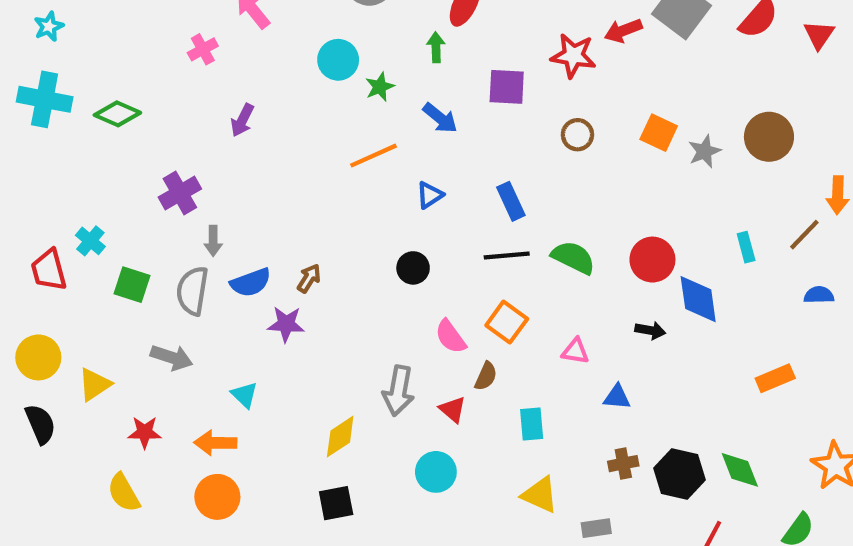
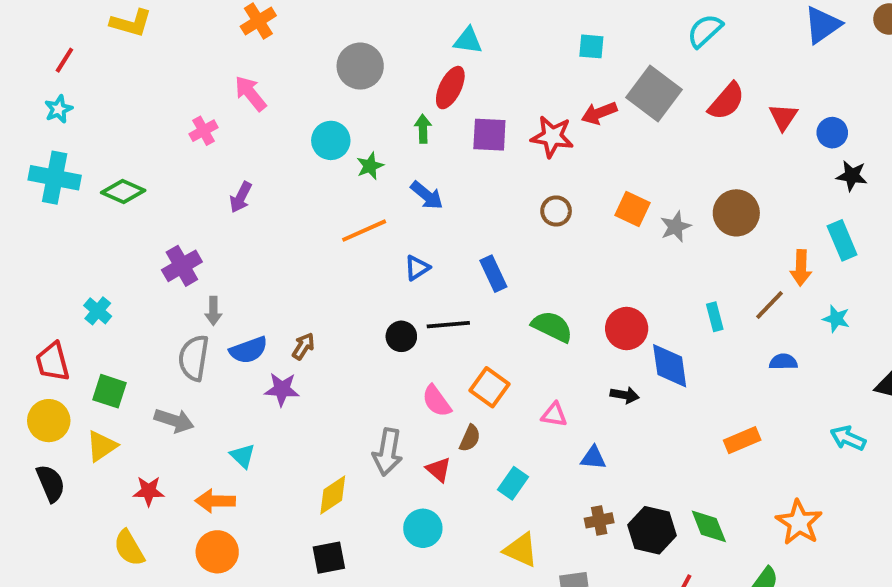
purple square: (507, 87) -> (489, 135), moved
black line: (507, 255) -> (448, 325), moved
red trapezoid: (49, 270) -> (53, 362), moved
green square: (132, 285) -> (109, 391), moved
cyan rectangle: (532, 424) -> (513, 483), turned 40

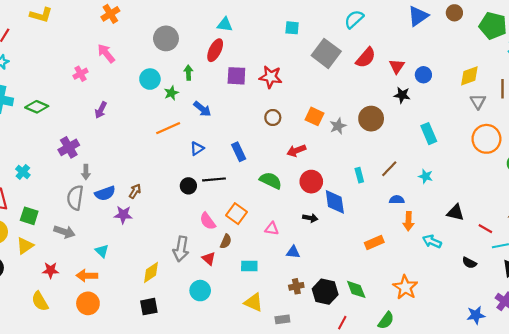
red arrow: (599, 113) -> (296, 151), moved
green arrow: (423, 129) -> (188, 73), moved
black star: (852, 176) -> (402, 95), moved
orange arrow: (801, 268) -> (408, 221), moved
cyan rectangle: (513, 483) -> (249, 266), turned 56

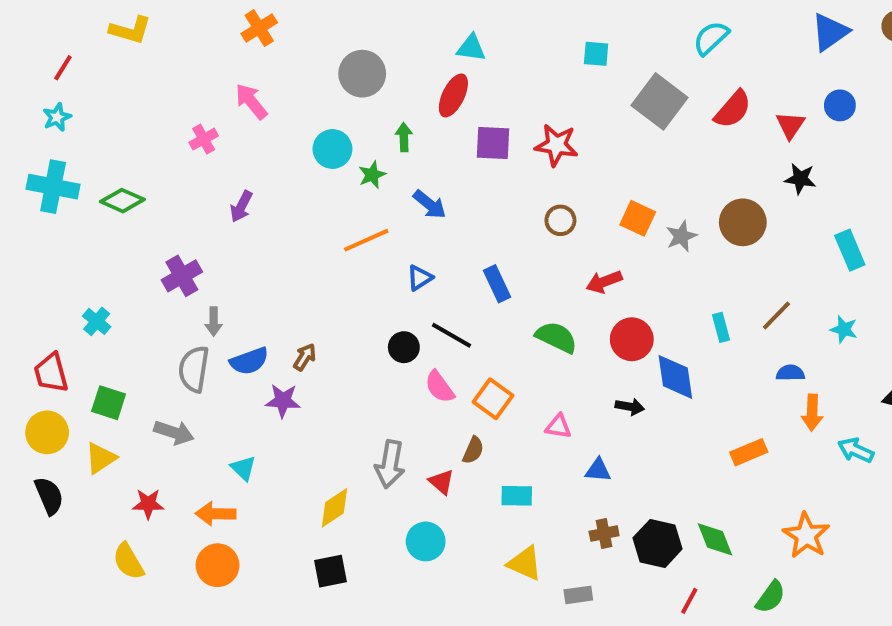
blue circle: (423, 75) -> (840, 105), moved
black line: (214, 179) -> (451, 335), turned 35
pink semicircle: (208, 221) -> (440, 387), moved

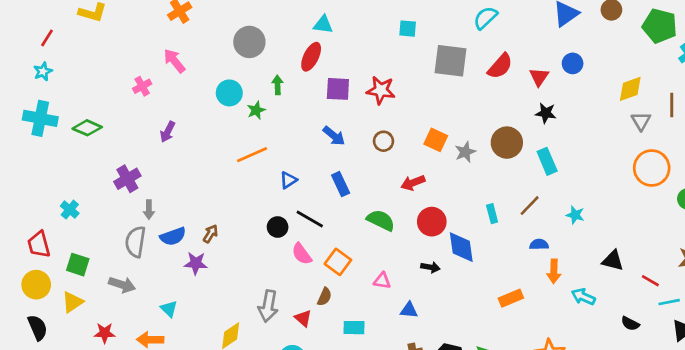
gray square: (660, 101) -> (451, 61), turned -30
blue arrow: (430, 204) -> (334, 136), moved
cyan rectangle: (850, 250) -> (547, 161), moved

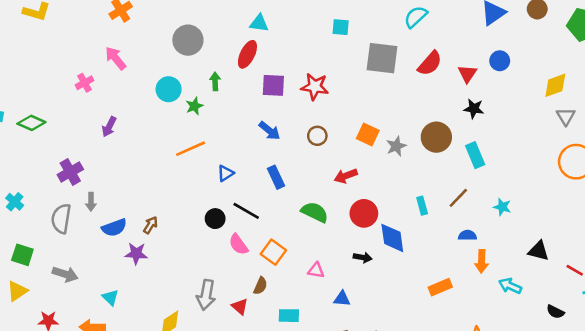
gray semicircle: (135, 242) -> (61, 219), moved

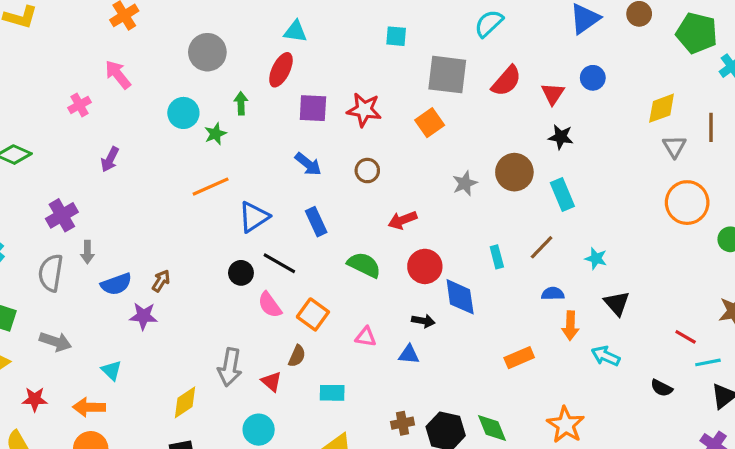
orange square: (368, 134) -> (430, 123), moved, turned 30
blue triangle: (225, 173) -> (254, 217), size x1.5
black triangle: (539, 251) -> (617, 303), moved, turned 35
blue triangle: (342, 299) -> (409, 354), moved

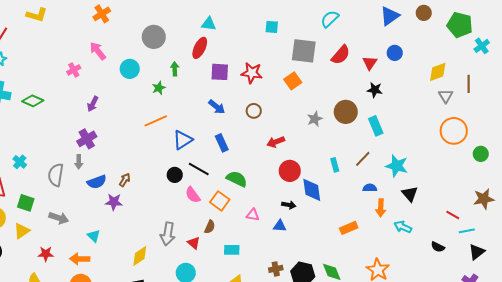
cyan circle: (183, 113) -> (130, 69), moved
purple cross: (62, 215) -> (87, 139), moved
cyan star: (596, 258) -> (397, 166), size x1.6
green semicircle: (364, 265) -> (237, 179), moved

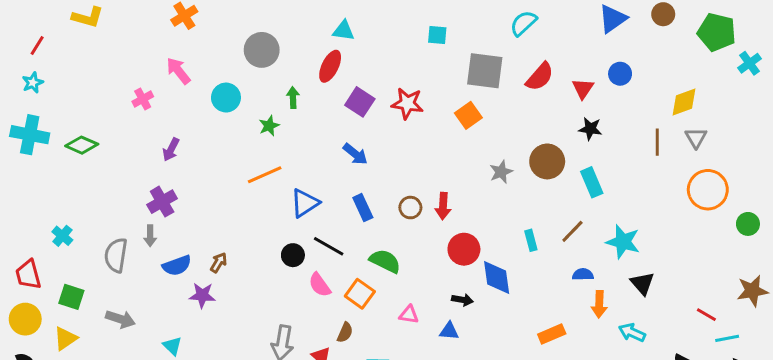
purple square: (220, 72) -> (360, 102), turned 30
brown line: (469, 84) -> (657, 142), moved
brown circle: (254, 111) -> (410, 208), moved
red arrow: (276, 142) -> (443, 206), turned -66

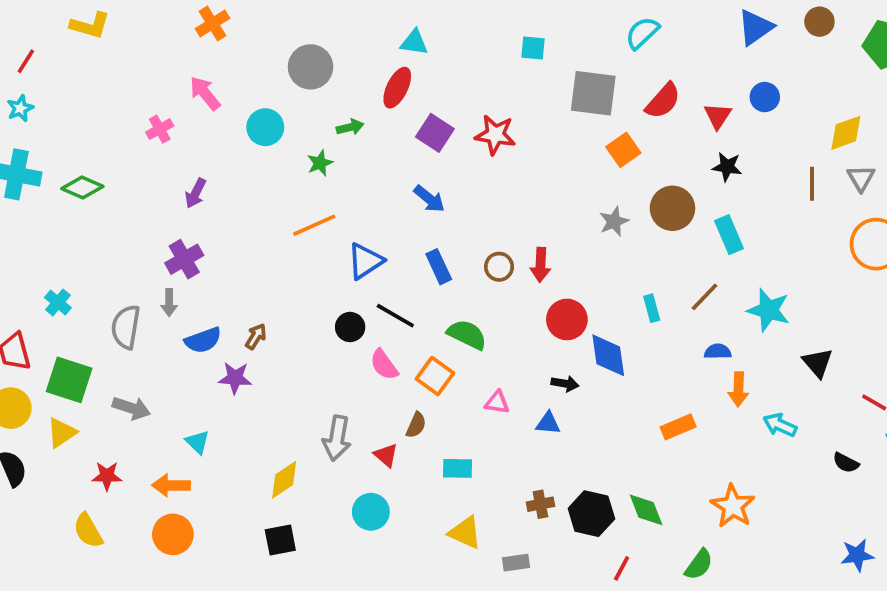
green arrow: (293, 98) -> (350, 127), turned 78
orange square: (468, 115) -> (623, 150), moved
black triangle: (642, 283) -> (818, 363), moved
green square: (71, 297) -> (69, 380), size x1.4

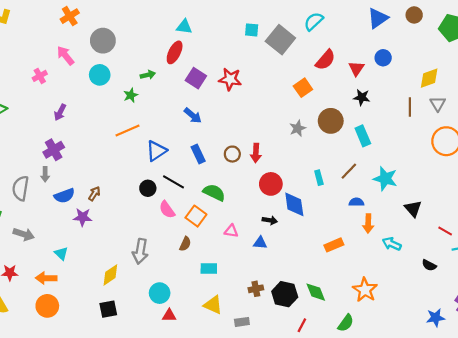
gray circle: (311, 67) -> (103, 41), moved
gray square: (593, 93) -> (280, 40), moved, turned 32
red triangle: (386, 455) -> (169, 316), moved, turned -40

